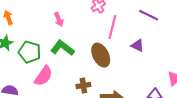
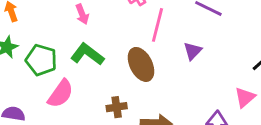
purple triangle: (137, 45) -> (193, 51), turned 48

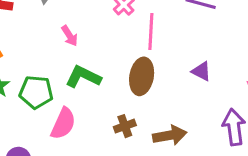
purple triangle: (193, 51) -> (201, 71), moved, turned -36
brown ellipse: (141, 64) -> (142, 76), turned 48

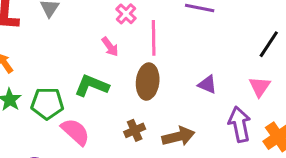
pink arrow: (70, 36) -> (110, 47), moved
purple triangle: (201, 71) -> (207, 84), moved
pink semicircle: (63, 124) -> (75, 132), turned -68

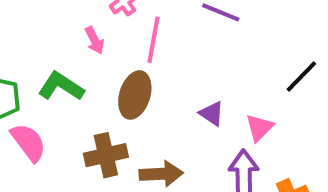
pink triangle: (260, 87) -> (259, 128), moved
brown cross: (135, 130) -> (106, 155), size x1.5

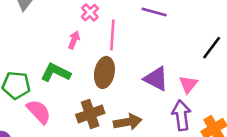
pink arrow: (95, 40) -> (74, 40), turned -126
purple triangle: (212, 114) -> (156, 79), size x1.5

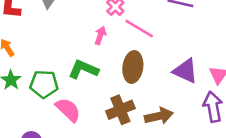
pink line: (112, 35) -> (139, 29), turned -60

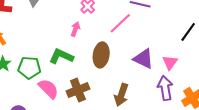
pink line: (139, 29) -> (120, 23), moved, turned -75
brown cross: (120, 110) -> (78, 90), moved
brown arrow: (159, 116) -> (121, 95), turned 120

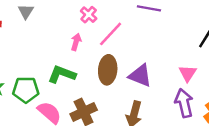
pink line: (120, 23) -> (111, 34), moved
purple triangle: (143, 59) -> (140, 76), moved

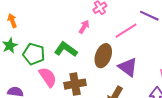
pink line: (111, 34) -> (126, 31), moved

